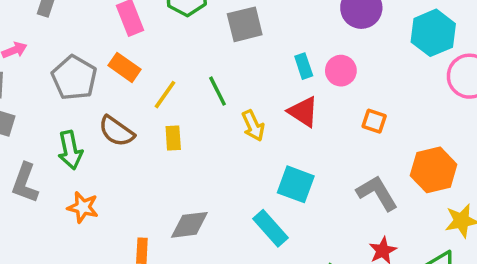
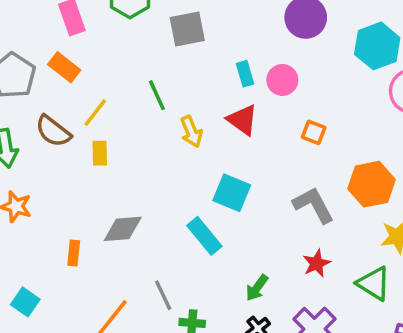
yellow line: (165, 95) -> (95, 113), moved
yellow rectangle: (173, 138) -> (100, 153), moved

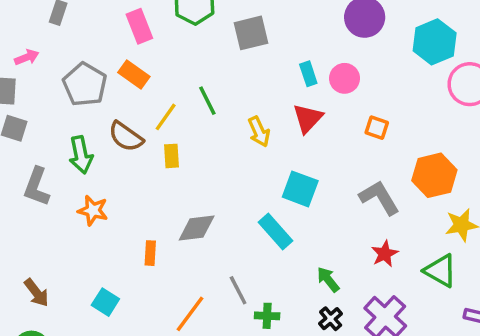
green line: (157, 95) -> (207, 101), moved
red triangle: (242, 120) -> (308, 118), turned 40
green arrow: (257, 288) -> (328, 279), turned 108

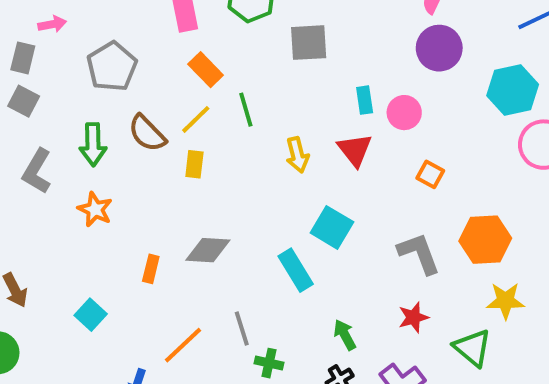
orange rectangle: (134, 74) -> (206, 70), moved
red triangle: (308, 118) -> (355, 150), turned -32

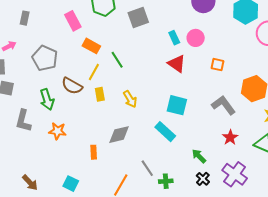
yellow arrow: (297, 155) -> (130, 99), moved

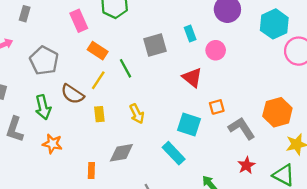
gray square: (138, 18) -> (155, 45), moved
cyan rectangle: (174, 38) -> (190, 33), moved
orange square: (217, 65) -> (217, 107), moved, turned -32
yellow rectangle: (100, 94) -> (99, 114), moved

